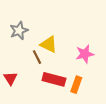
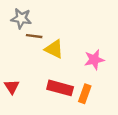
gray star: (19, 31) -> (21, 18), moved, turned 30
brown line: (37, 57) -> (34, 36), moved, turned -56

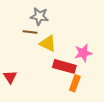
gray star: (21, 18) -> (39, 16), moved
red rectangle: (60, 88) -> (64, 66), moved

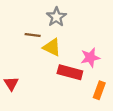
gray star: (39, 16) -> (56, 17), moved, turned 30
orange rectangle: (75, 83) -> (99, 90), moved

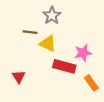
red triangle: (11, 83) -> (19, 77), moved
orange rectangle: (99, 90) -> (91, 83), turned -56

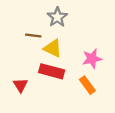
red rectangle: (64, 66) -> (52, 71), moved
orange rectangle: (91, 83) -> (87, 85), moved

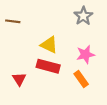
gray star: (57, 17) -> (83, 16), moved
brown line: (33, 36) -> (13, 21), moved

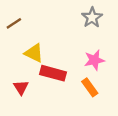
brown line: (13, 21) -> (14, 23), turned -40
yellow triangle: (49, 45) -> (34, 53), moved

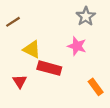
pink star: (94, 60) -> (77, 46), moved, turned 30
orange rectangle: (90, 87) -> (96, 87), moved

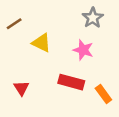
yellow triangle: (32, 49) -> (42, 43), moved
red rectangle: (49, 68) -> (71, 82), moved

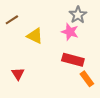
pink star: (83, 50) -> (70, 32), moved
red rectangle: (71, 82) -> (73, 60), moved

